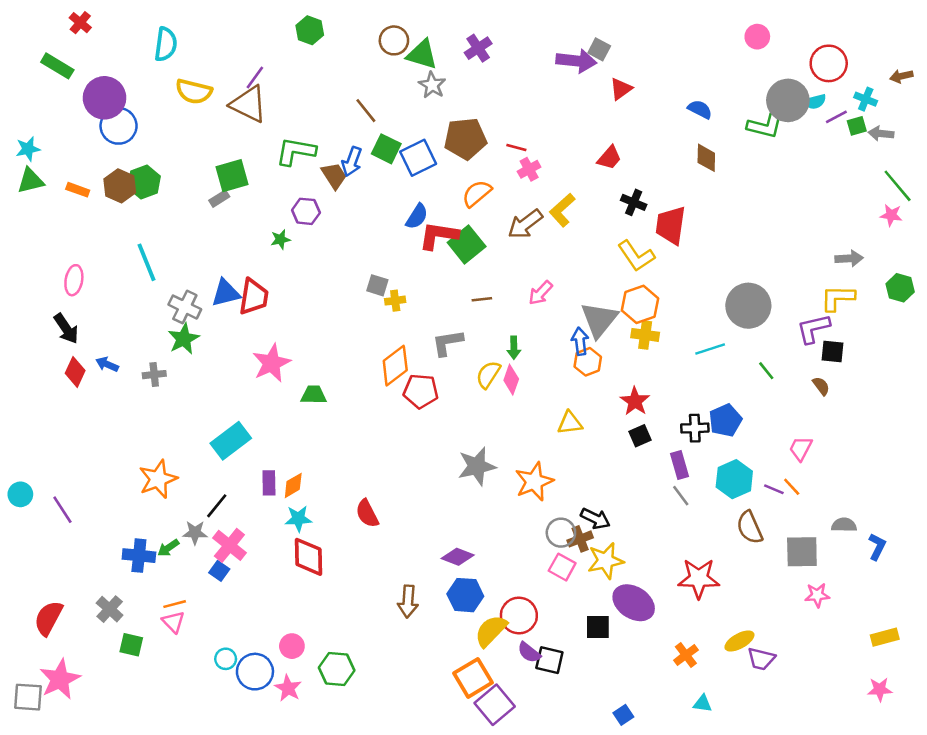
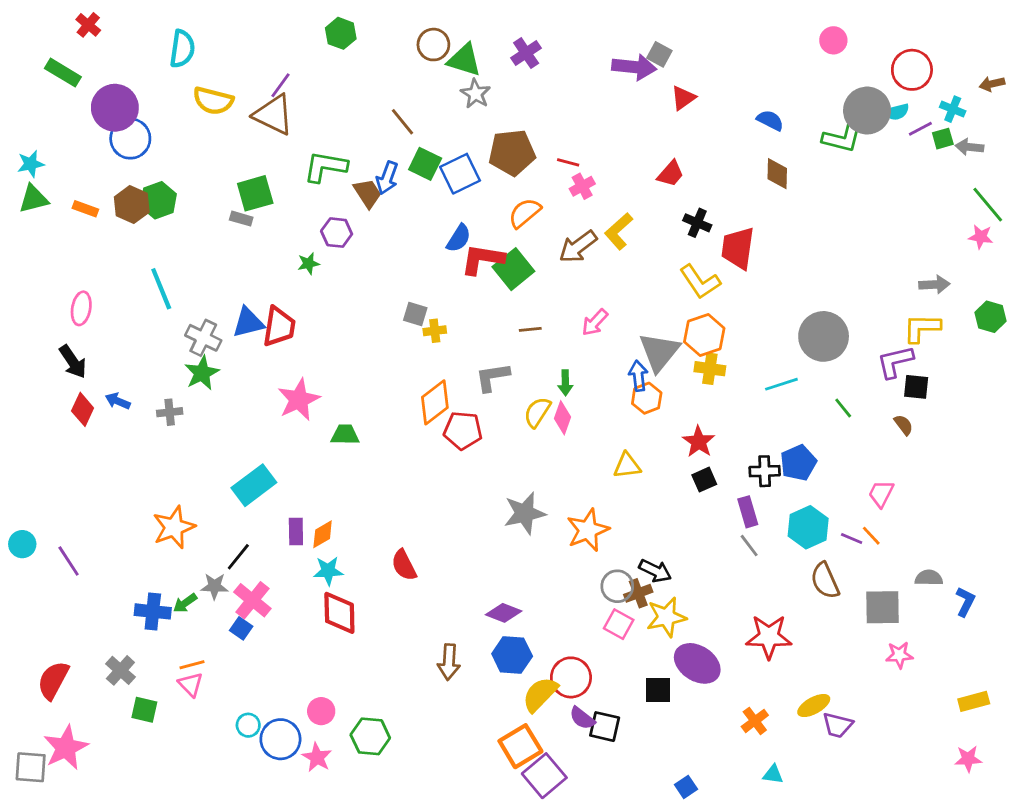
gray rectangle: (219, 199) -> (241, 219), turned 48

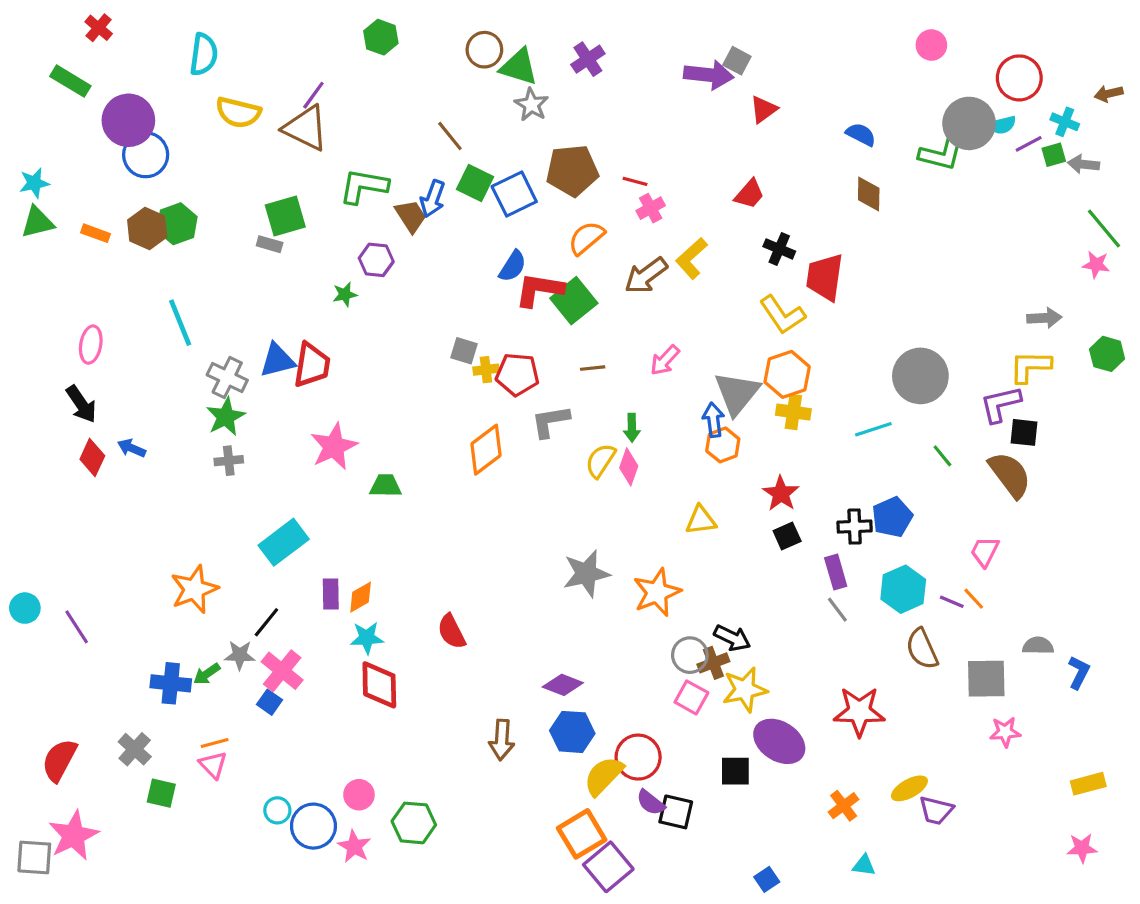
gray cross: (170, 412) -> (229, 461), moved
brown semicircle: (904, 425) -> (1010, 475), size x2.0
red pentagon: (463, 430) -> (517, 374), moved

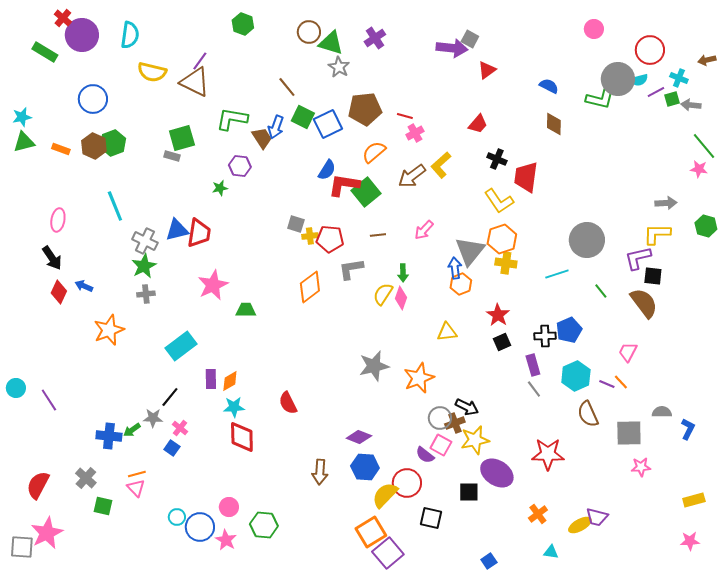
purple circle: (128, 120) -> (82, 35), moved
orange star: (194, 589) -> (109, 330), moved
pink cross: (282, 671) -> (180, 428), size x0.6
yellow ellipse: (909, 788) -> (580, 525), moved
purple semicircle: (651, 803) -> (425, 455), moved

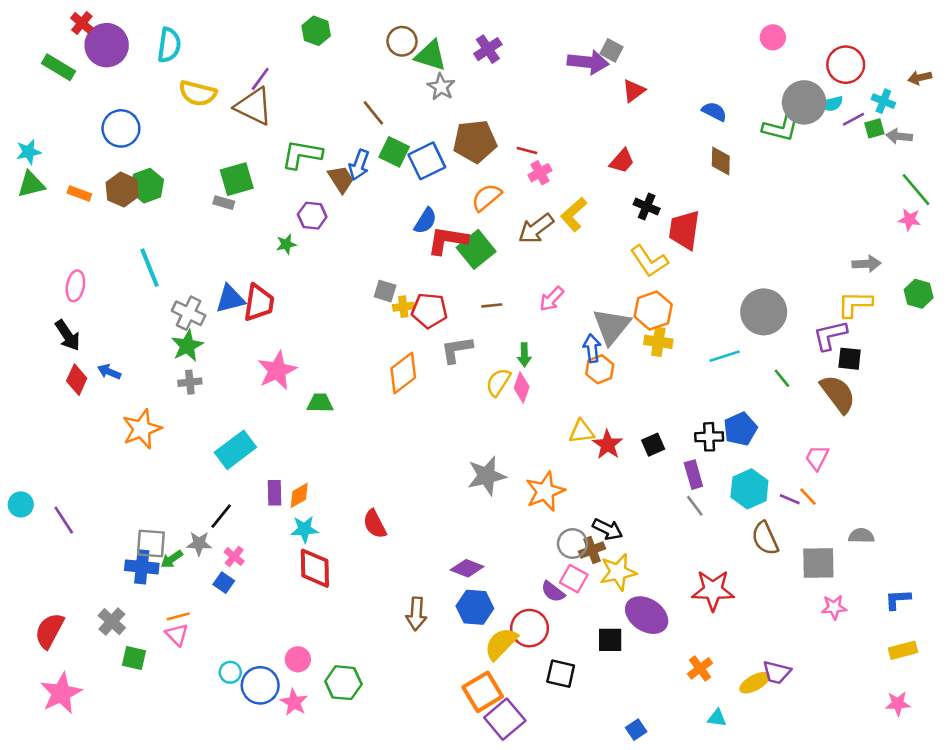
red star: (498, 315) -> (608, 445), moved
blue L-shape: (688, 429) -> (898, 599), moved, turned -120
gray square: (22, 547) -> (151, 544), moved

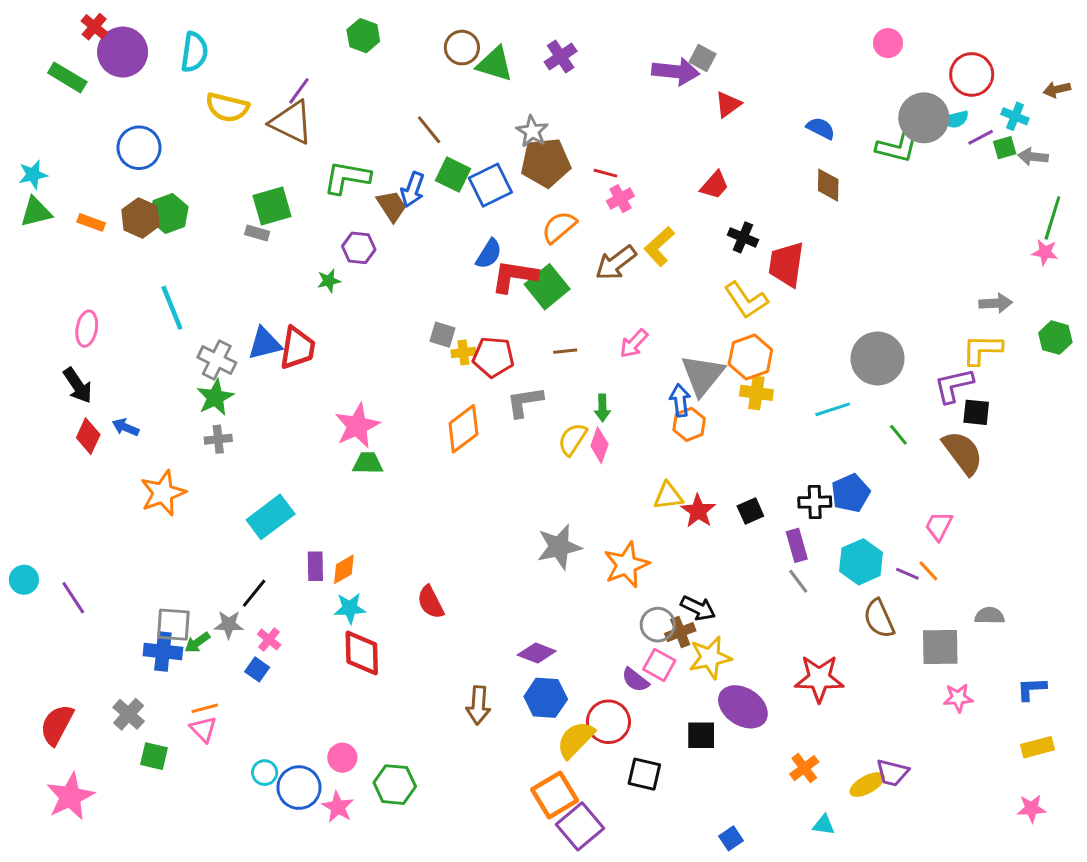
gray star: (441, 87) -> (532, 131), moved
green line: (916, 190) -> (1052, 218), turned 57
pink star: (277, 370) -> (357, 426), moved

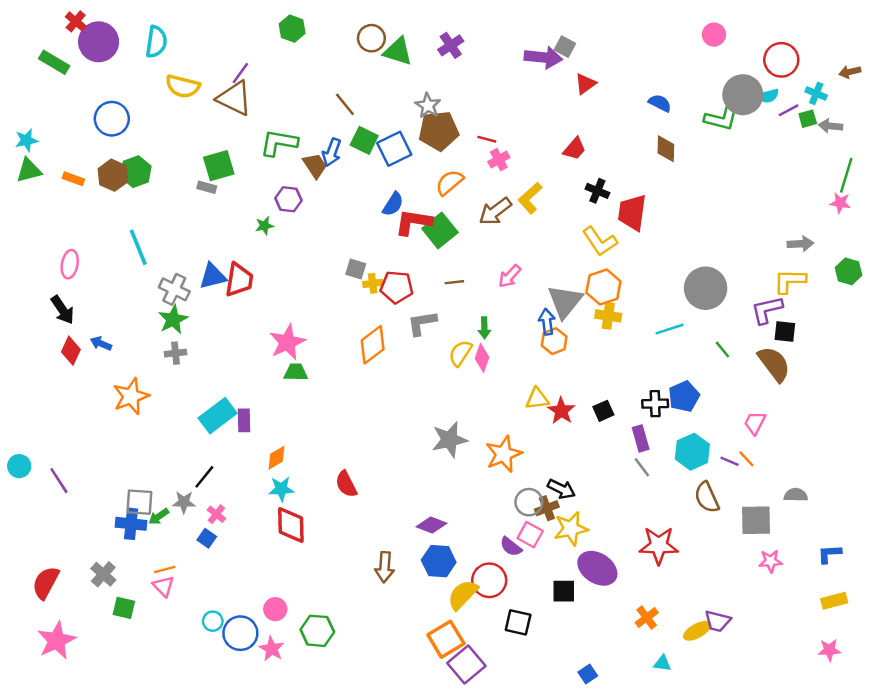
purple rectangle: (315, 566) -> (244, 420), moved

